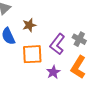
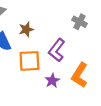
gray cross: (79, 39) -> (80, 22), moved

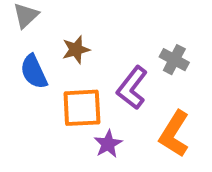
gray cross: (80, 22) -> (174, 60), moved
purple star: (52, 81) -> (108, 144), moved

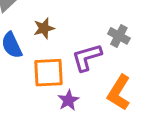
purple L-shape: (132, 88) -> (87, 57), turned 36

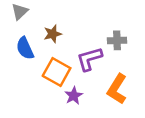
gray cross: (119, 36) -> (117, 40), turned -30
orange square: (48, 73) -> (57, 72), turned 32

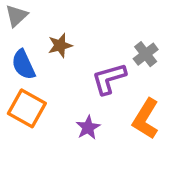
gray cross: (117, 40) -> (146, 54), turned -36
orange square: (57, 72) -> (27, 108), moved

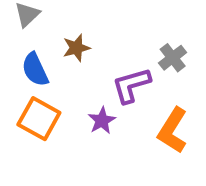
purple star: (88, 128) -> (102, 121), moved

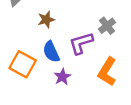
blue semicircle: (35, 70) -> (51, 52), moved
purple star: (102, 121) -> (62, 77), moved

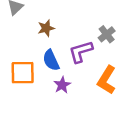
orange square: (23, 64) -> (23, 73), turned -30

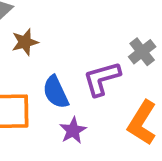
brown star: (46, 28) -> (25, 42), moved

